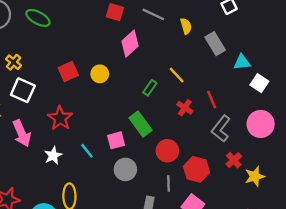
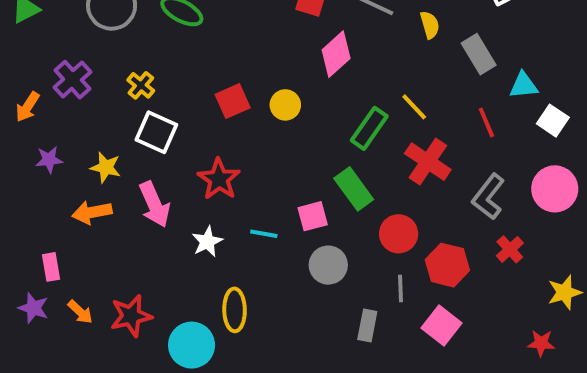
green rectangle: (150, 88) -> (369, 128), size x1.5
red line: (212, 100) -> (486, 122), moved
red cross: (185, 108) -> (428, 162), size x1.6
cyan line: (87, 151) -> (264, 234), turned -42
yellow star: (255, 176) -> (565, 292), moved

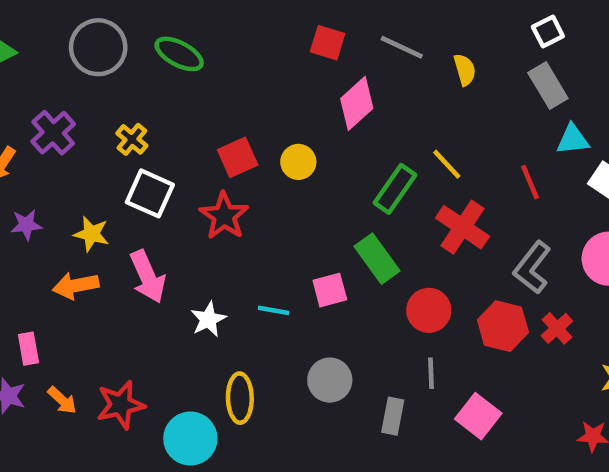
gray rectangle: (479, 54) -> (548, 85), moved
red star: (219, 179) -> (224, 216), moved
gray circle: (328, 265) -> (330, 380), moved
red hexagon: (447, 265) -> (503, 326), moved

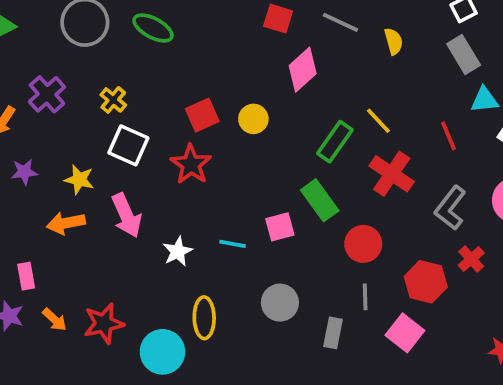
red hexagon: (503, 326) -> (426, 282), moved

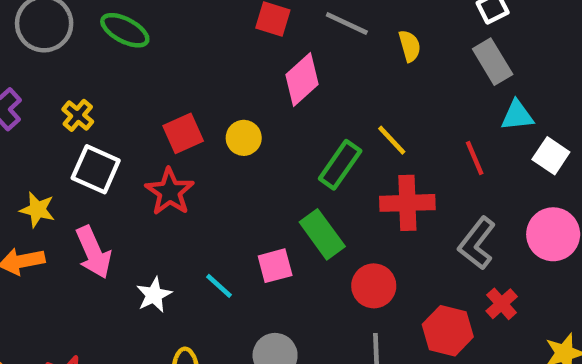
red cross: (392, 174) -> (407, 203), turned -36
cyan line: (233, 244) -> (219, 286), turned 32

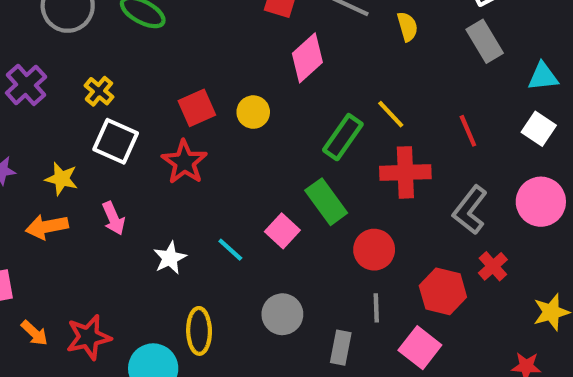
cyan triangle: (517, 115) -> (543, 77), moved
pink arrow: (93, 252) -> (114, 218), size x0.7
pink square: (275, 266) -> (282, 231), turned -32

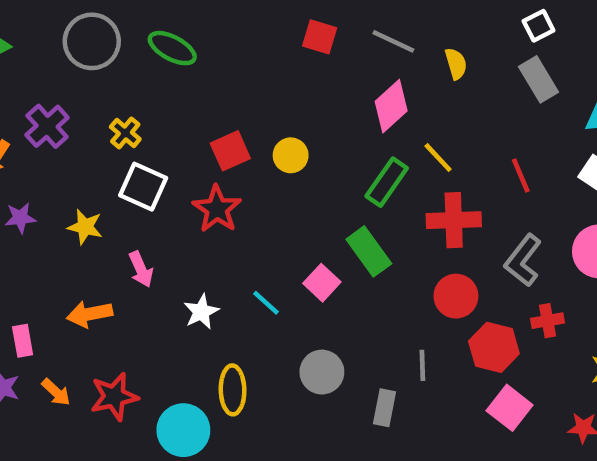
pink diamond: (307, 58) -> (391, 106), moved
orange arrow: (47, 227) -> (90, 314), moved
red circle: (374, 250) -> (456, 296), moved
red cross: (493, 266) -> (548, 321), turned 32
pink square: (420, 348) -> (510, 408), moved

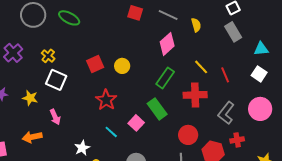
yellow line: (438, 158) -> (201, 67), moved
red star: (217, 209) -> (106, 100), moved
red circle: (456, 296) -> (188, 135), moved
white star: (201, 312) -> (82, 148), moved

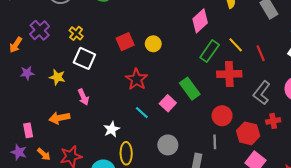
green rectangle: (165, 78) -> (210, 51), moved

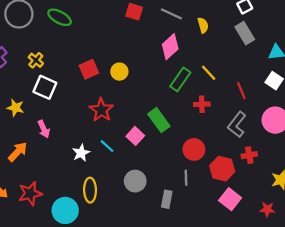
red line: (261, 53) -> (241, 91), moved
red cross: (229, 74) -> (202, 104), size x0.6
orange arrow: (59, 118) -> (18, 152), turned 144
white star: (112, 129) -> (81, 153), moved

